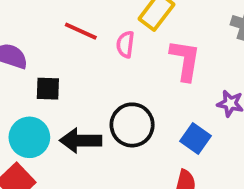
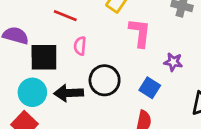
pink semicircle: (125, 44) -> (80, 46), moved
black square: (48, 89) -> (44, 57), size x1.6

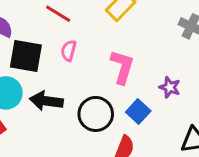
pink L-shape: (140, 33) -> (122, 67), moved
black circle: (105, 80) -> (96, 114), moved

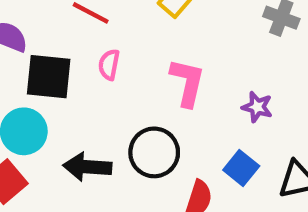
black arrow: (46, 101) -> (87, 167), moved
blue square: (138, 111) -> (241, 168), moved

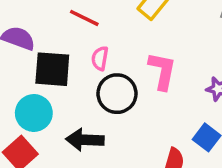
black circle: (154, 152) -> (117, 94), moved

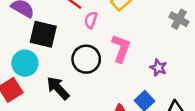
pink semicircle: (100, 58) -> (91, 20), moved
black arrow: (85, 140) -> (58, 88), turned 35

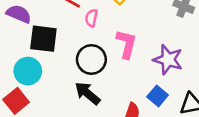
purple star: (158, 68) -> (168, 60), size x1.6
black arrow: (58, 88) -> (87, 93), moved

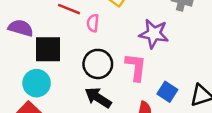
pink L-shape: (126, 44) -> (136, 67), moved
purple star: (168, 60) -> (154, 34), moved

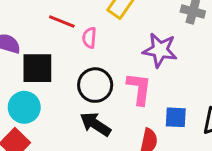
blue square: (167, 92) -> (176, 117), turned -30

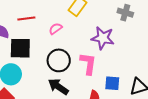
red line: (62, 22) -> (26, 18), moved, turned -30
pink semicircle: (89, 38) -> (56, 29), turned 48

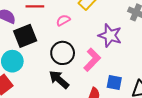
black square: (20, 48) -> (25, 36), turned -30
pink L-shape: (88, 64) -> (92, 60), turned 30

